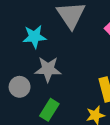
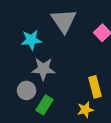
gray circle: (20, 87) -> (26, 90), moved

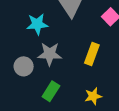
yellow rectangle: (95, 87) -> (92, 54), moved, turned 35
gray circle: (26, 90) -> (24, 66), moved

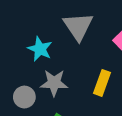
cyan star: (37, 24) -> (40, 49), turned 30

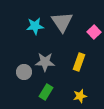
cyan star: (40, 49) -> (35, 26), moved, turned -30

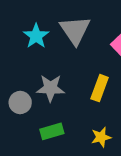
cyan star: (35, 26) -> (36, 36), turned -30
green rectangle: (46, 92) -> (52, 131), turned 42

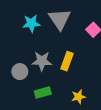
cyan star: (36, 36) -> (31, 23), turned 30
yellow rectangle: (100, 88) -> (67, 61), moved

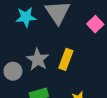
gray star: (42, 61) -> (38, 59), turned 30

